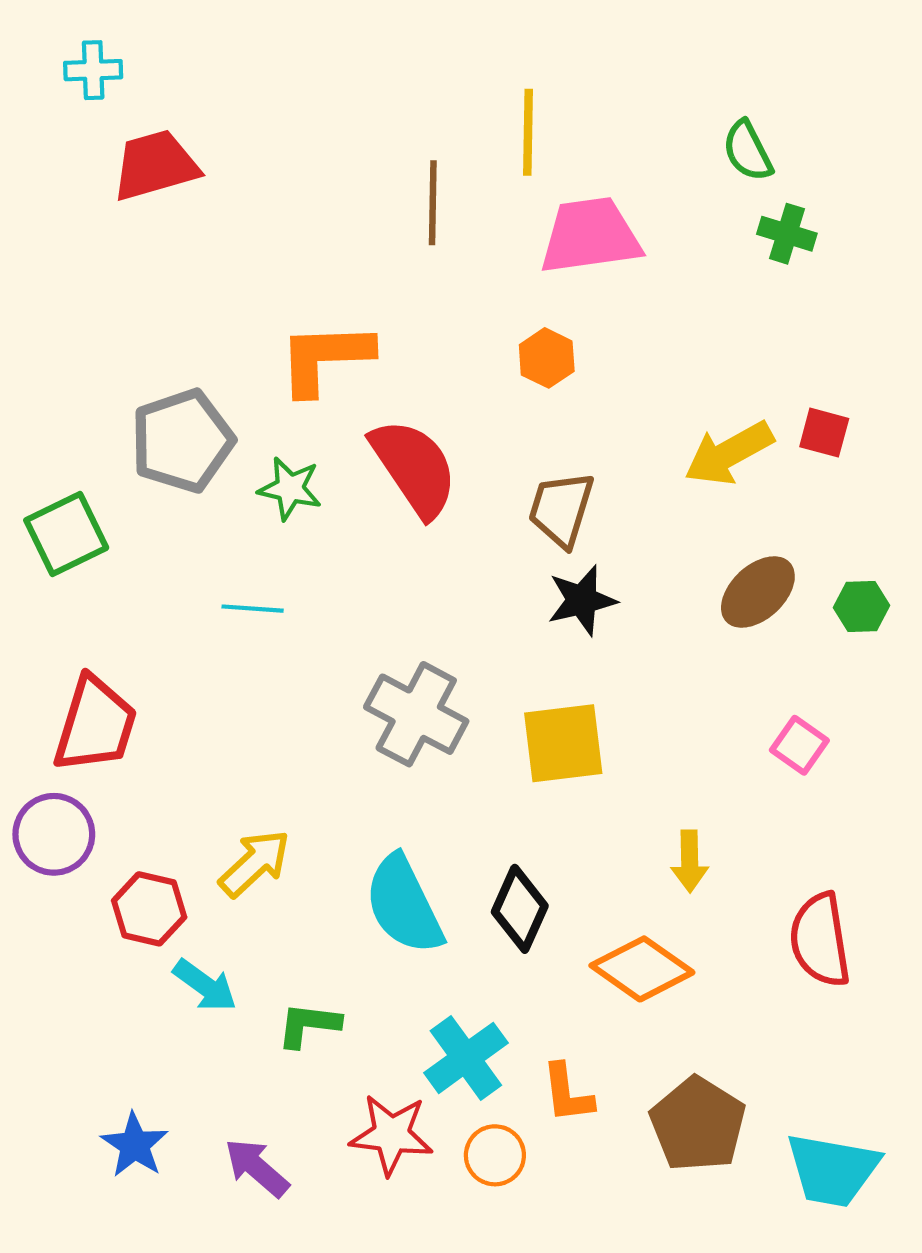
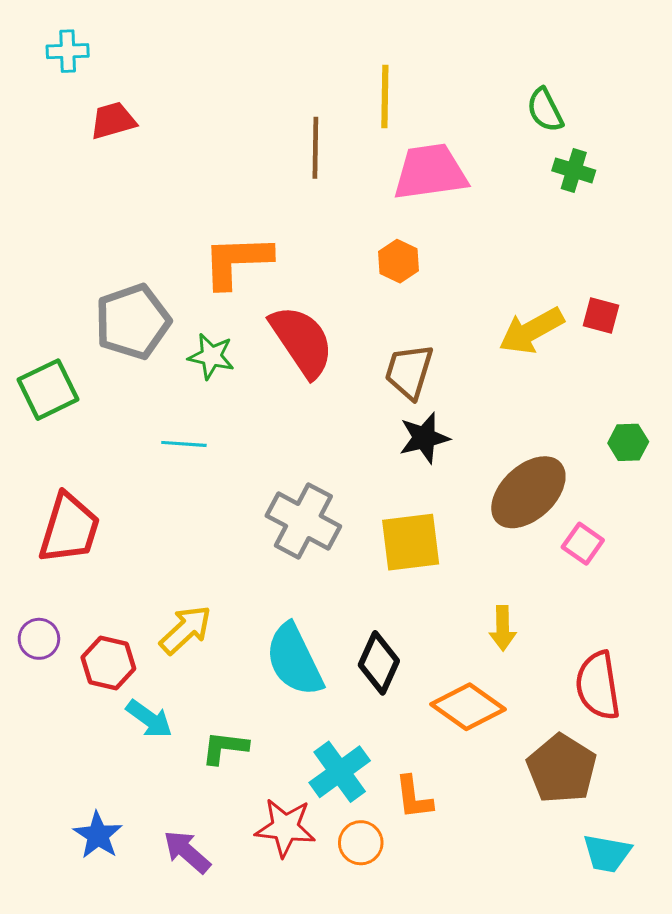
red trapezoid: (155, 165) -> (113, 121), size x0.7
brown ellipse: (758, 592) -> (528, 492), moved, size x1.4
purple circle: (54, 834) -> (39, 639), moved, size x0.7
brown pentagon: (698, 1124) -> (562, 769), moved
cyan trapezoid: (832, 1170) -> (607, 853), size x0.7

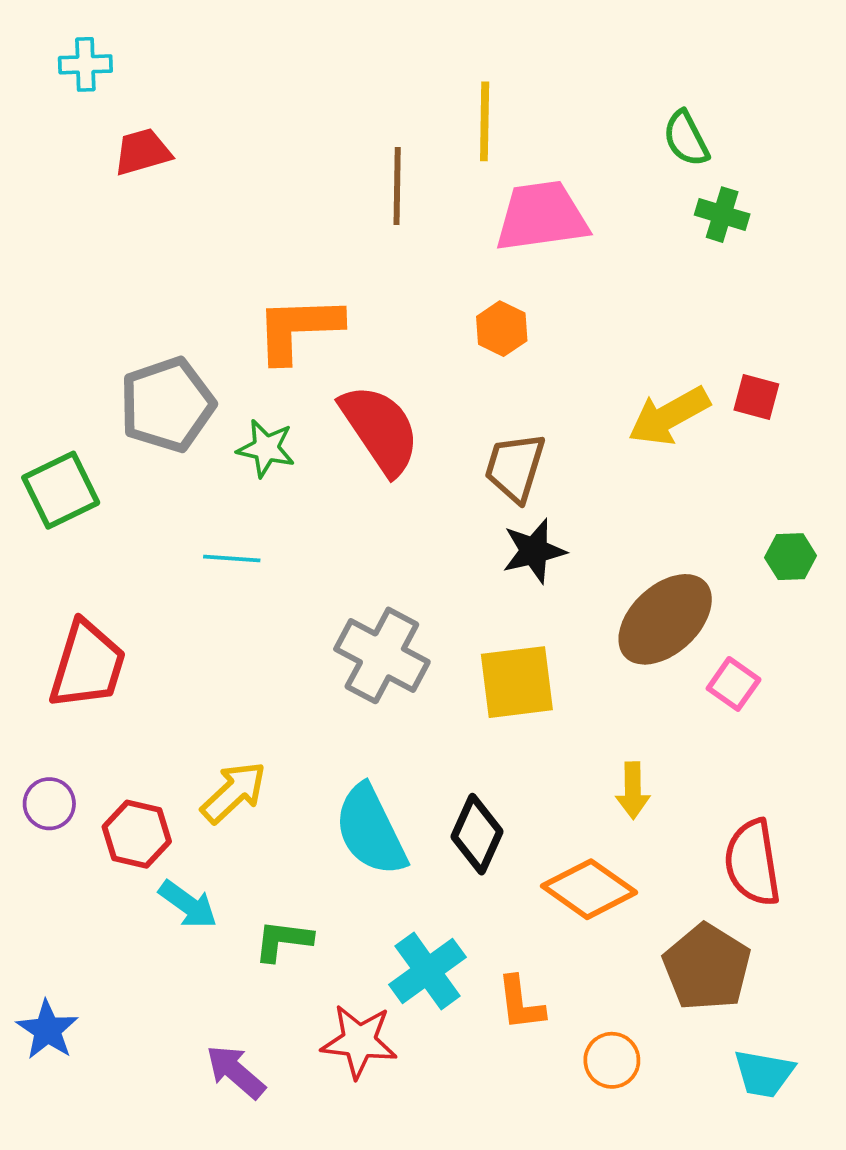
blue star: (98, 835) -> (47, 1030), moved
orange circle: (361, 843) -> (612, 1060), moved

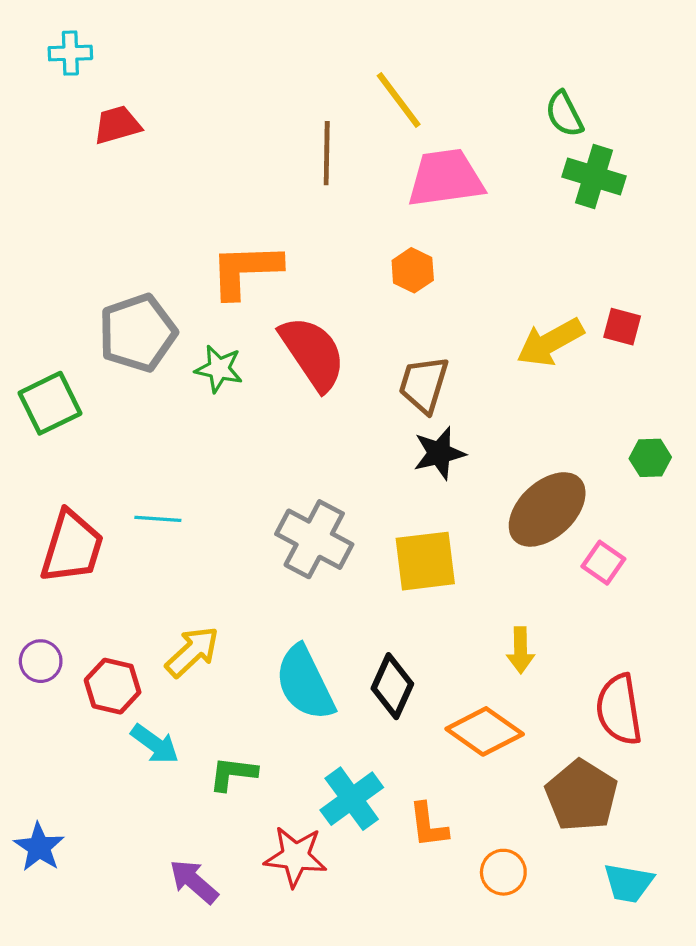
yellow line: (485, 121) -> (399, 100), turned -38
green cross: (722, 215) -> (594, 177), size x1.4
cyan line: (232, 559) -> (158, 519), moved

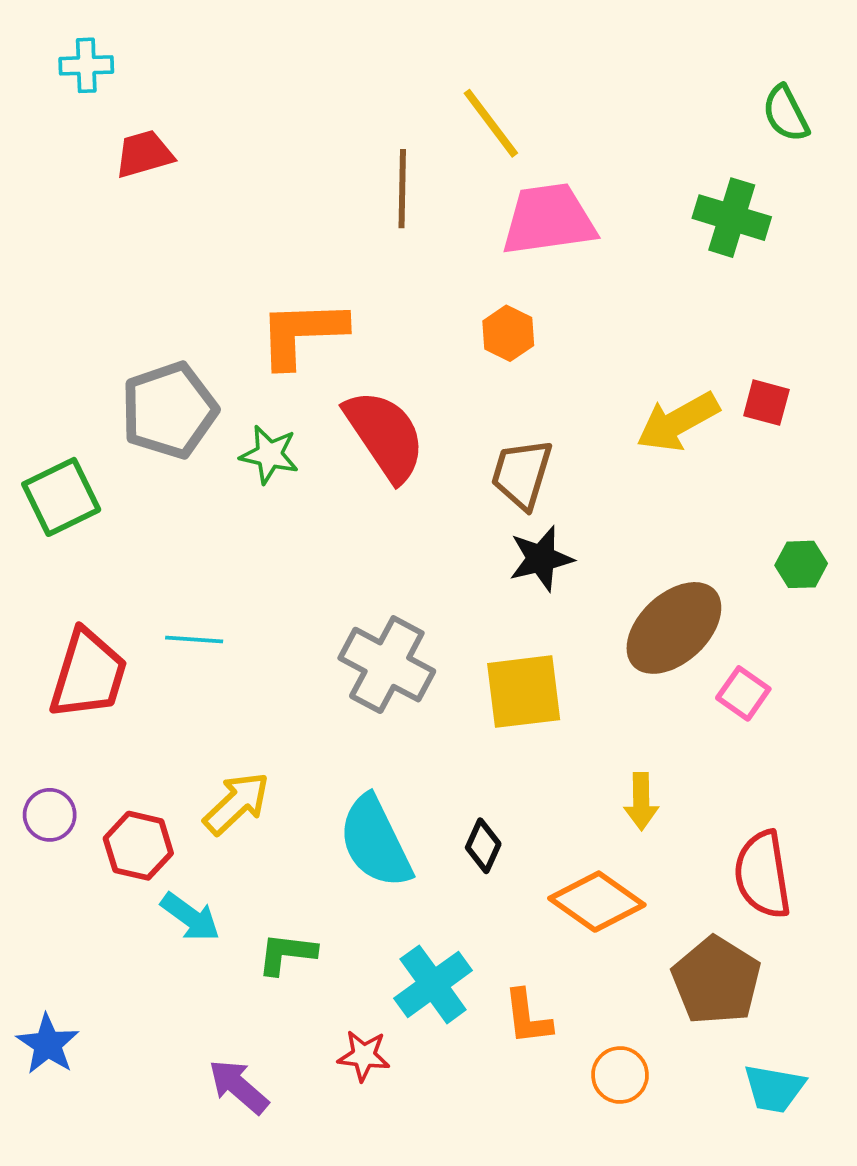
green semicircle: (564, 114) -> (786, 114), moved
black diamond: (392, 686) -> (483, 846), size x0.7
red star: (295, 857) -> (364, 1056), size x0.7

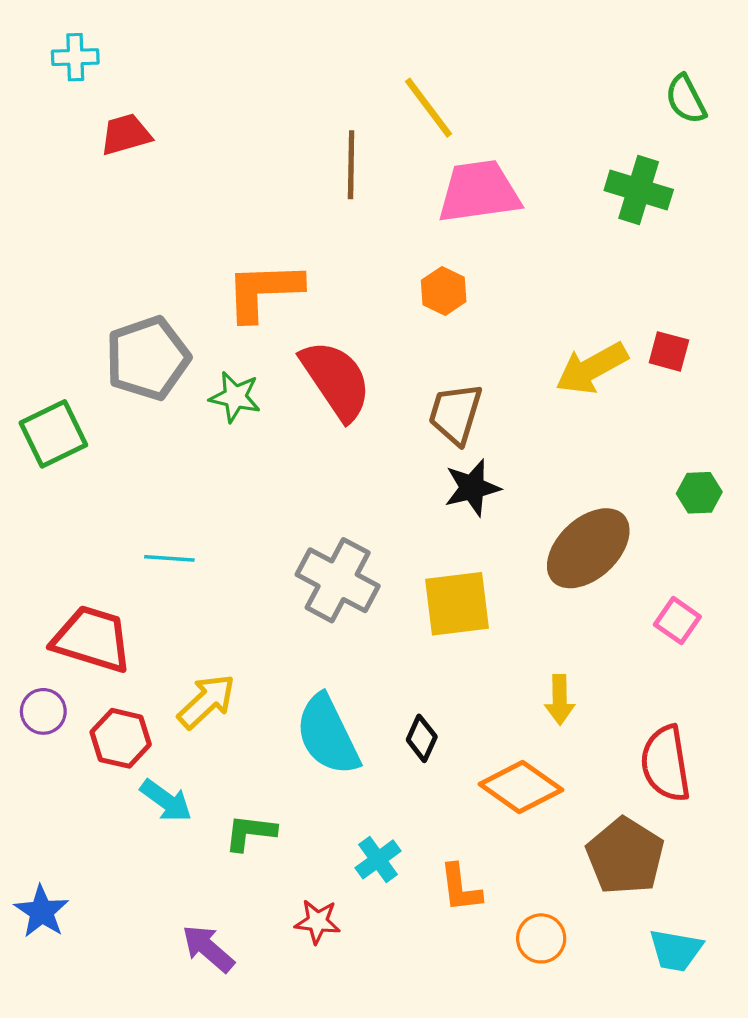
red trapezoid: (88, 674) -> (92, 639), moved, turned -90
pink square: (743, 693) -> (677, 621), moved
cyan cross: (433, 984) -> (378, 859), size x0.7

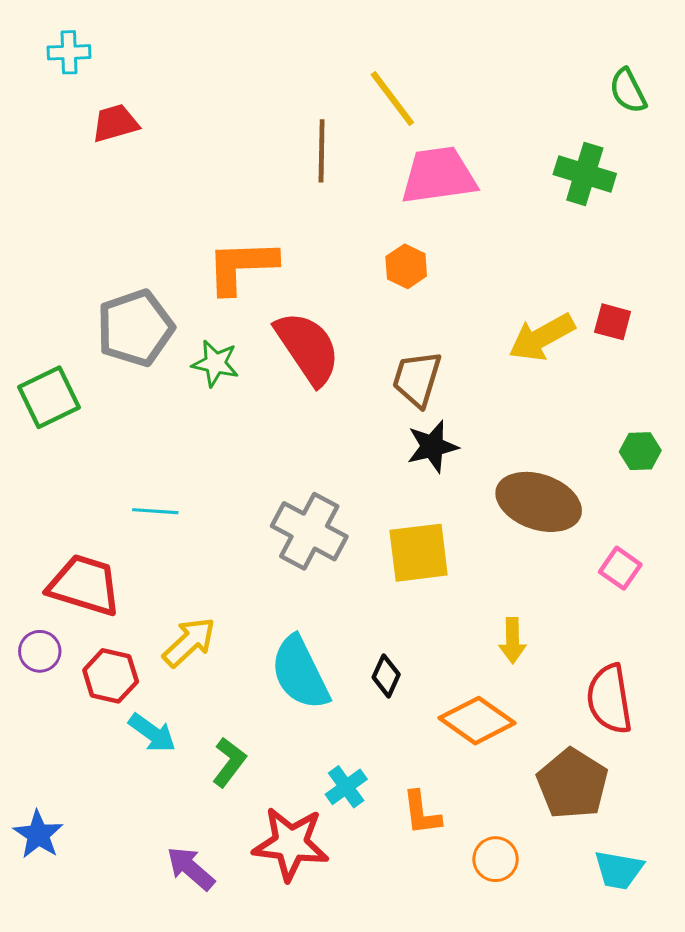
brown ellipse: (588, 548) -> (539, 502), turned 62
green L-shape: (250, 832) -> (229, 762), turned 120
red star: (317, 922) -> (291, 844), size x1.8

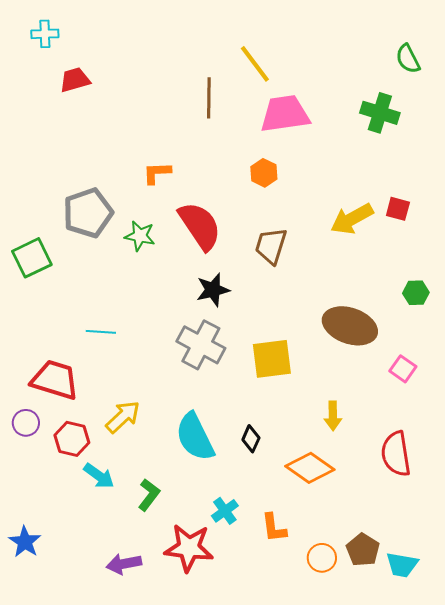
orange L-shape: (241, 266) -> (157, 173), size x0.6
black star: (432, 447) -> (213, 290), moved
brown pentagon: (573, 784) -> (363, 550), moved, size x0.7
purple arrow: (191, 868) -> (124, 564), turned -52

